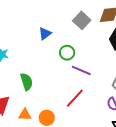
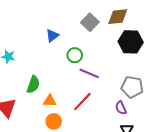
green semicircle: (27, 82) -> (33, 85), turned 36
orange triangle: (25, 115) -> (50, 101), moved

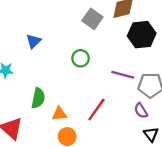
blue triangle: (52, 36) -> (34, 41), moved
purple line: (89, 73) -> (123, 75), moved

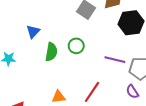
green semicircle: (38, 98) -> (51, 52), moved

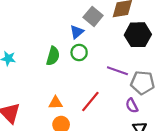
blue triangle: (33, 32) -> (77, 32), moved

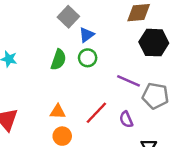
gray square: (93, 16) -> (68, 17), moved
purple semicircle: (132, 106) -> (126, 119), moved

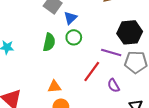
black hexagon: (154, 43) -> (130, 32), moved
red line: (96, 113) -> (92, 71), moved

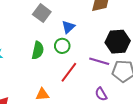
blue triangle: (70, 18) -> (68, 27), moved
red line: (92, 71) -> (69, 72), moved

